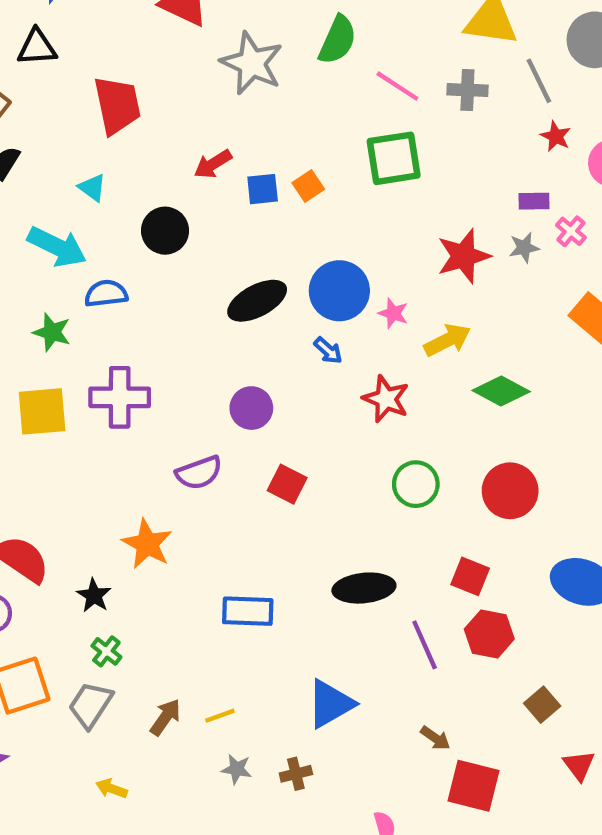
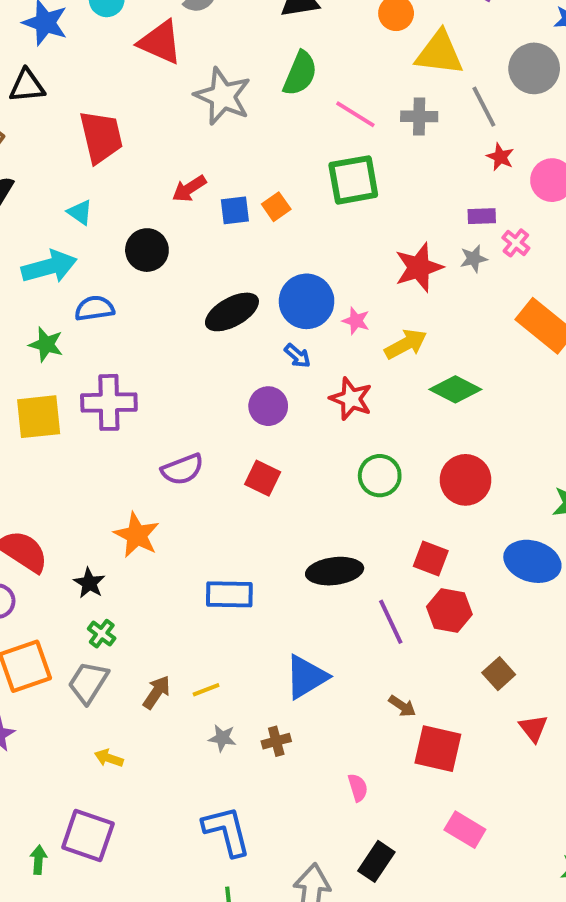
cyan arrow: (57, 247) -> (49, 267), turned -40
purple circle: (251, 408) -> (268, 406), moved

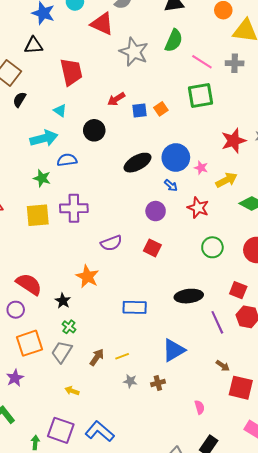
blue L-shape: (227, 831) -> (100, 431), moved, turned -36

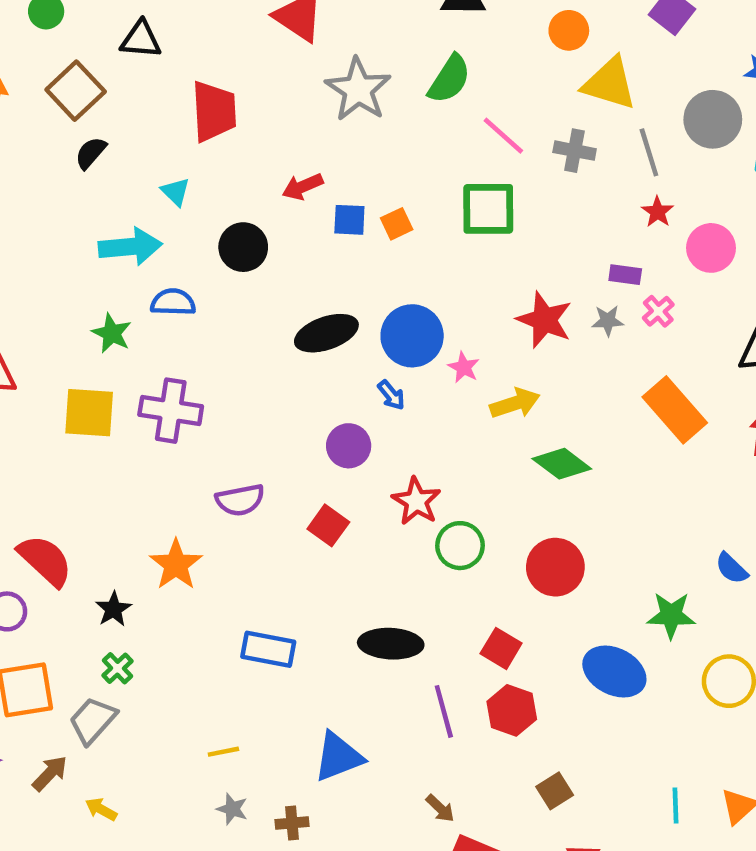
red star: (234, 141) -> (544, 320), turned 30
red star: (198, 208) -> (416, 501), moved
brown arrow: (97, 357) -> (50, 773), moved

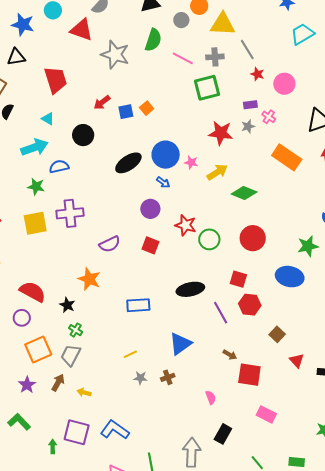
gray circle: (713, 119) -> (181, 20), moved, size x0.6
green square: (488, 209) -> (207, 88), moved

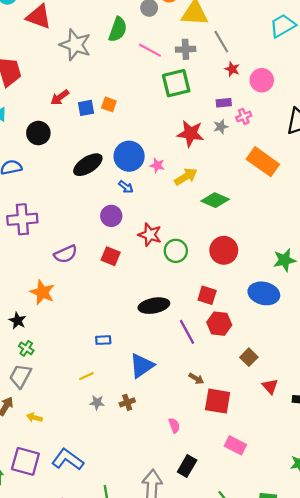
orange square: (147, 108) -> (109, 104), turned -32
pink cross: (269, 117) -> (244, 116), turned 32
blue rectangle: (138, 305) -> (103, 340), moved, size x0.6

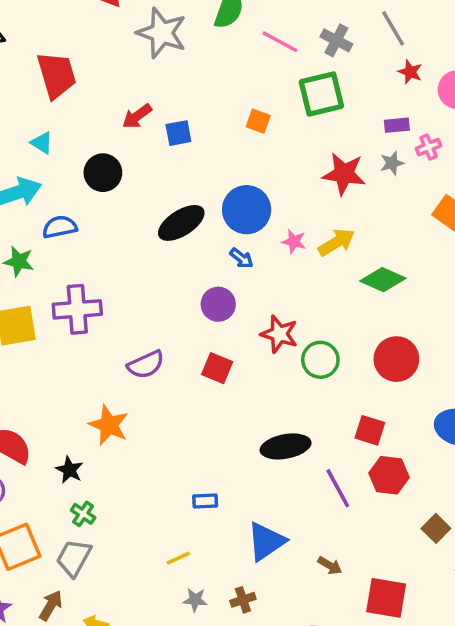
gray cross: (186, 49) -> (336, 40), turned 30
orange square: (109, 104) -> (258, 121), moved
pink star: (157, 165) -> (294, 242), moved
brown arrow: (196, 379) -> (330, 566), moved

